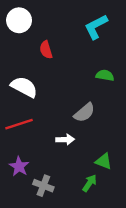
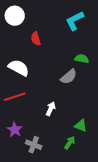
gray semicircle: (84, 113) -> (69, 77), moved
white arrow: (65, 140) -> (51, 109), turned -64

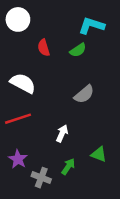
cyan L-shape: (75, 21) -> (91, 26), turned 45
green semicircle: (82, 59) -> (78, 50), moved, turned 136
green arrow: (70, 143) -> (68, 167), moved

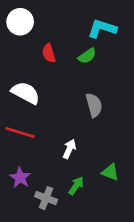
gray semicircle: (84, 94) -> (94, 105), turned -65
red line: (18, 119) -> (20, 132), turned 35

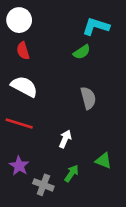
red semicircle: (49, 53) -> (23, 51), moved

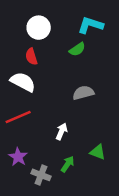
white circle: (19, 20) -> (39, 28), moved
red semicircle: (23, 51) -> (31, 57), moved
gray semicircle: (88, 98) -> (83, 93), turned -90
red line: (19, 124) -> (18, 117), turned -40

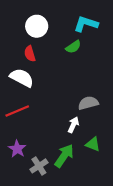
gray semicircle: (83, 93) -> (88, 103), moved
white arrow: (62, 131) -> (73, 125), moved
green arrow: (68, 164) -> (64, 156), size x1.5
gray cross: (41, 175) -> (39, 166), turned 36

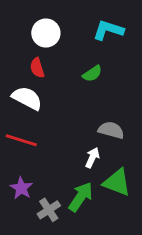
green semicircle: (73, 47) -> (92, 74), moved
gray semicircle: (88, 103) -> (111, 130), turned 30
red line: (17, 111) -> (21, 140), turned 40
green triangle: (93, 144) -> (117, 182), size x1.5

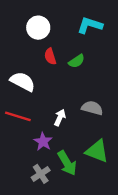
red semicircle: (37, 68) -> (50, 56), moved
white arrow: (92, 158) -> (60, 118), moved
purple star: (21, 188) -> (43, 142), moved
green arrow: (81, 197) -> (67, 163), turned 115

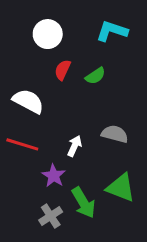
red semicircle: (50, 56) -> (63, 70), turned 42

